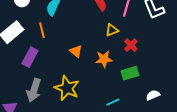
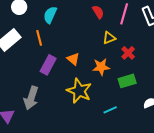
purple rectangle: (30, 57) -> (48, 65), moved
yellow star: (67, 88) -> (79, 91), moved

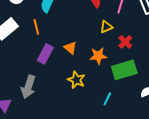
green rectangle: (127, 81) -> (124, 70), size x1.4
yellow star: (79, 91) -> (76, 80), size x0.7
cyan line: (110, 110) -> (107, 99), turned -40

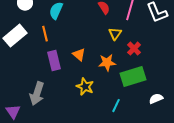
yellow triangle: (106, 27) -> (115, 34), turned -32
purple rectangle: (45, 54) -> (54, 61), turned -42

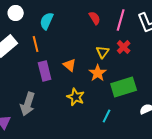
yellow triangle: (115, 34) -> (103, 52), moved
red cross: (134, 49) -> (124, 47), moved
orange star: (107, 63) -> (98, 73), turned -30

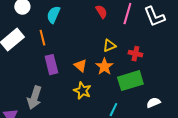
red cross: (124, 47) -> (135, 54), moved, turned -32
yellow triangle: (103, 52) -> (109, 46), turned 32
orange triangle: (70, 65) -> (80, 66), moved

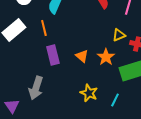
yellow triangle: (109, 46) -> (119, 35), moved
yellow star: (82, 91) -> (89, 93), moved

